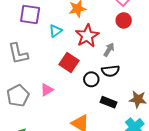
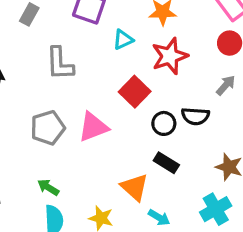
gray arrow: (109, 50) -> (226, 85), moved
pink triangle: (47, 90) -> (93, 127), size x1.5
black rectangle: (109, 102) -> (166, 163), moved

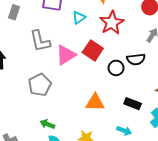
pink triangle: (93, 127) -> (66, 55), moved
black rectangle: (166, 163) -> (133, 104), moved
orange triangle: (134, 187) -> (95, 102), moved, turned -30

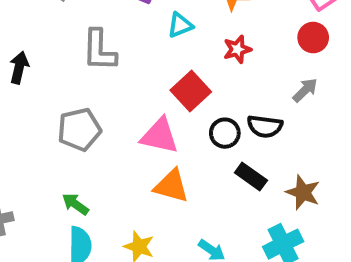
red star: (112, 23) -> (237, 49), size x0.6
pink triangle: (66, 55) -> (160, 136), moved, turned 30
black rectangle: (133, 104) -> (251, 176), moved

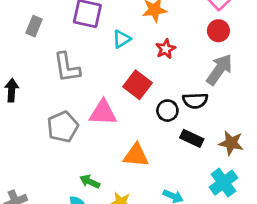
gray arrow: (305, 90) -> (219, 69), size x1.6
pink triangle: (160, 136) -> (103, 113), moved
green arrow: (75, 204) -> (90, 182), moved

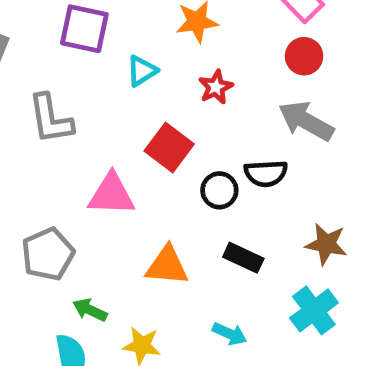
gray arrow: (219, 69) -> (306, 121), turned -96
gray pentagon: (63, 127) -> (48, 254), moved
black rectangle: (192, 138) -> (243, 258), moved

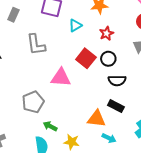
black semicircle: (266, 173) -> (117, 81), moved
black circle: (219, 190) -> (108, 59), moved
orange triangle: (167, 266) -> (96, 119), moved

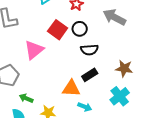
pink triangle: (61, 78) -> (34, 50), turned -40
black rectangle: (116, 106) -> (90, 75), turned -56

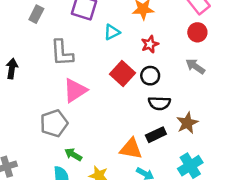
gray arrow: (114, 17) -> (195, 66), size x0.7
pink triangle: (34, 50) -> (75, 90), moved
brown star: (124, 68) -> (187, 123), moved, turned 30

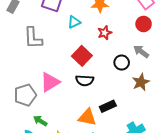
black circle: (150, 76) -> (122, 63), moved
pink triangle: (75, 90) -> (50, 82), moved
black semicircle: (159, 103) -> (85, 80), moved
brown star: (187, 123) -> (141, 82), moved

